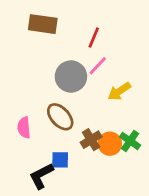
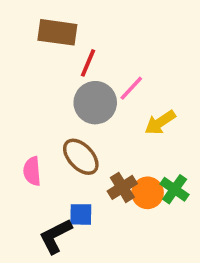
red line: (94, 38) -> (88, 63), moved

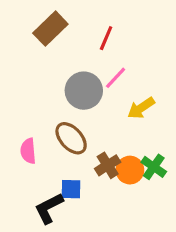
brown rectangle: (57, 32) -> (50, 29), turned -52
red line: (88, 63) -> (106, 38), moved

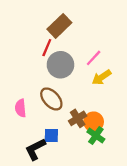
brown rectangle: (50, 29) -> (59, 26), moved
red line: (106, 38) -> (47, 48), moved
pink line: (116, 78) -> (94, 58), moved
green cross: (154, 167) -> (96, 135), moved

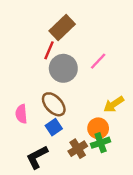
yellow arrow: (102, 77) -> (114, 104), moved
brown cross: (78, 118) -> (78, 149), moved
blue square: (51, 135) -> (54, 127), moved, turned -35
green cross: (96, 135) -> (101, 143), turned 36

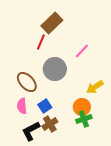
gray circle: (63, 68) -> (55, 69), moved
brown ellipse: (54, 104) -> (27, 82), moved
pink semicircle: (21, 114) -> (22, 106), moved
brown cross: (78, 149) -> (50, 124), moved

